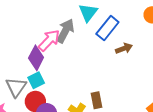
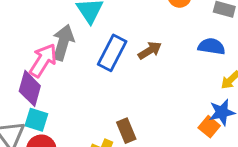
blue rectangle: (107, 28) -> (112, 53), moved
cyan square: (36, 80) -> (36, 120), turned -35

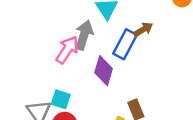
brown arrow: (150, 50) -> (143, 29), moved
purple diamond: (30, 88) -> (104, 71), moved

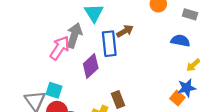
blue rectangle: (125, 44) -> (109, 44), turned -35
purple diamond: (104, 71) -> (91, 66), turned 30

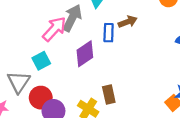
blue rectangle: (109, 44) -> (109, 33), size x0.7
cyan square: (54, 90) -> (41, 61), moved, turned 35

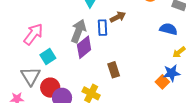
gray arrow: (72, 18) -> (78, 31), moved
pink arrow: (54, 29) -> (33, 34), moved
brown rectangle: (109, 95) -> (114, 70), moved

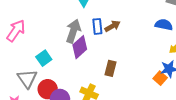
brown arrow: (118, 17) -> (112, 26), moved
pink arrow: (33, 34) -> (16, 31), moved
brown rectangle: (114, 70) -> (111, 68), turned 35

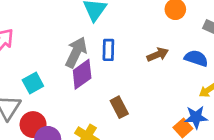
brown arrow: (112, 26) -> (158, 55), moved
brown rectangle: (111, 68) -> (119, 107), turned -49

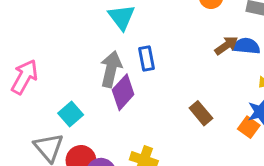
brown arrow: (158, 55) -> (226, 46), moved
brown rectangle: (119, 107) -> (201, 113), moved

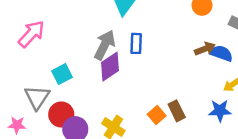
brown rectangle: (201, 113) -> (177, 111), moved
orange square: (249, 127) -> (157, 115), moved

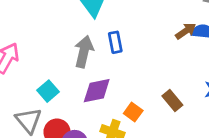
purple diamond: (110, 67) -> (97, 91), moved, turned 36
orange square: (157, 115) -> (133, 112), moved

